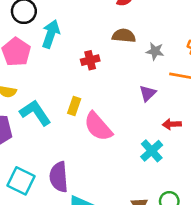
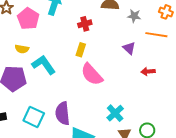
purple triangle: (148, 93) -> (129, 48), turned -32
yellow rectangle: (74, 106) -> (81, 50), moved
cyan cross: (152, 151) -> (115, 113), moved

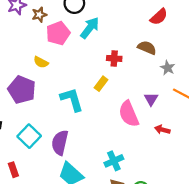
cyan L-shape: (44, 65) -> (72, 100), moved
pink semicircle: (92, 74) -> (129, 114), moved

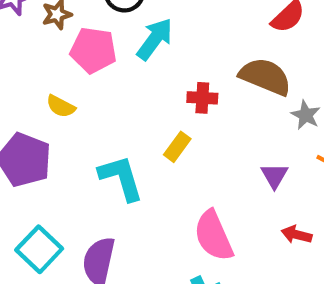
pink pentagon: (58, 33) -> (93, 50), turned 30
brown semicircle: (147, 48) -> (265, 76), size x1.4
pink semicircle: (129, 114) -> (213, 236), moved

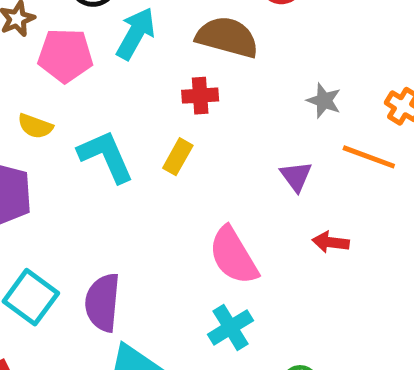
brown semicircle: (265, 76) -> (227, 37), moved
cyan L-shape: (121, 178) -> (106, 156), moved

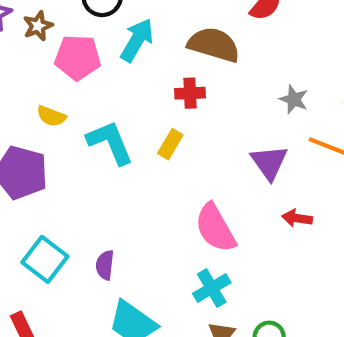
purple triangle: (296, 176) -> (269, 162), size x1.4
purple semicircle: (103, 302) -> (105, 265), size x0.6

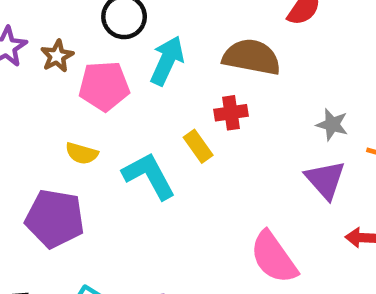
gray star: (294, 99) -> (332, 125), moved
yellow rectangle: (170, 144) -> (198, 146), moved, turned -60

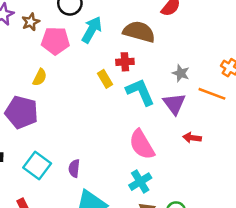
yellow semicircle: (82, 153) -> (40, 77), turned -84
cyan L-shape: (149, 176) -> (140, 92), moved

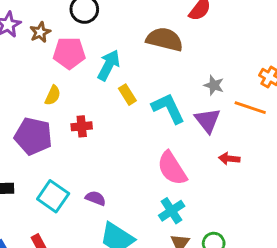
cyan arrow: (92, 30) -> (109, 65), moved
red cross: (125, 62) -> (82, 126), moved
purple semicircle: (74, 168) -> (96, 198), turned 108

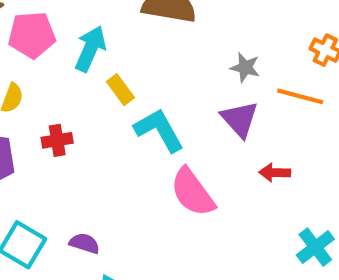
cyan L-shape: (168, 108) -> (159, 130), moved
cyan cross: (172, 211) -> (315, 247), moved

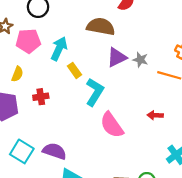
purple triangle: (240, 119) -> (117, 57), moved, turned 45
cyan L-shape: (159, 130) -> (95, 92), turned 60
purple semicircle: (84, 243) -> (54, 151), size x1.5

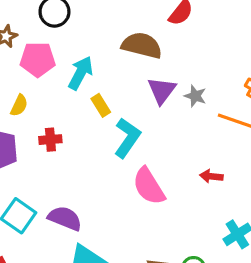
purple triangle: (117, 57) -> (162, 91), turned -30

